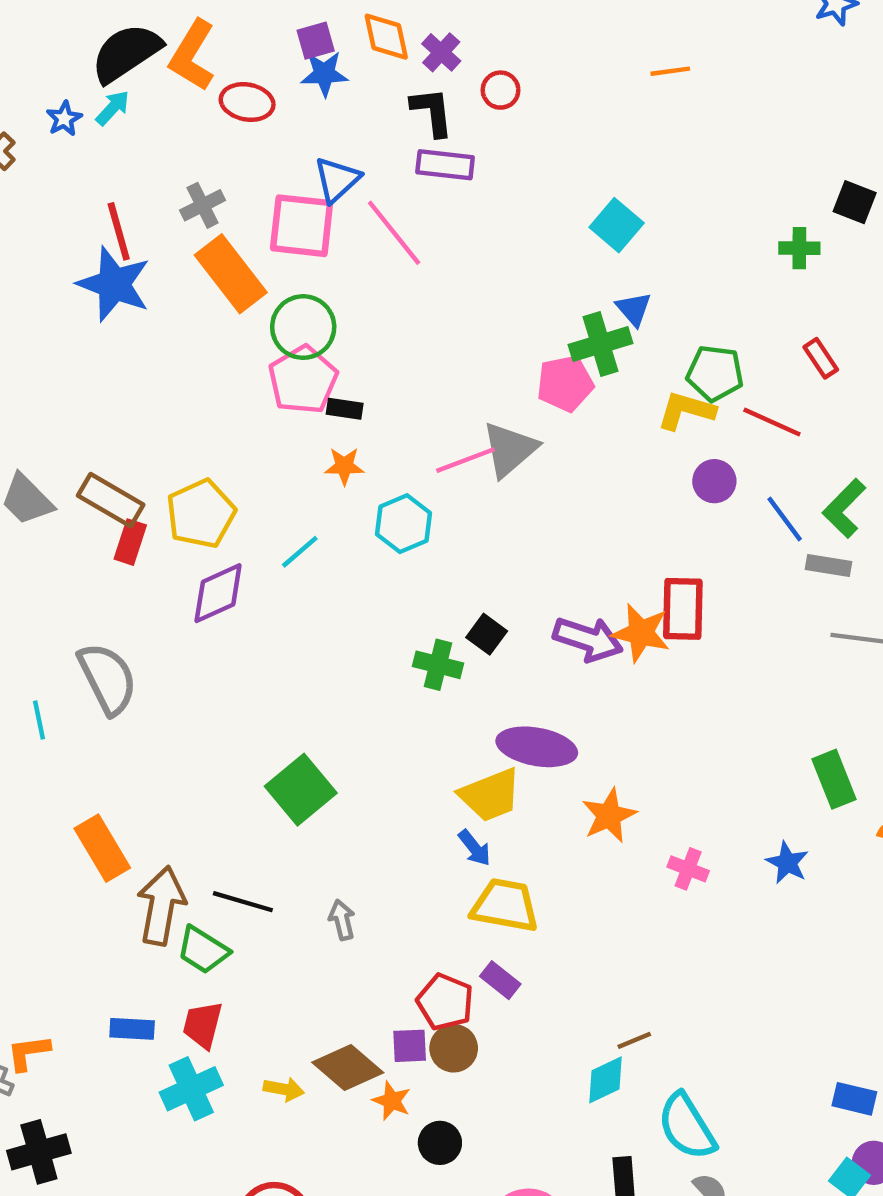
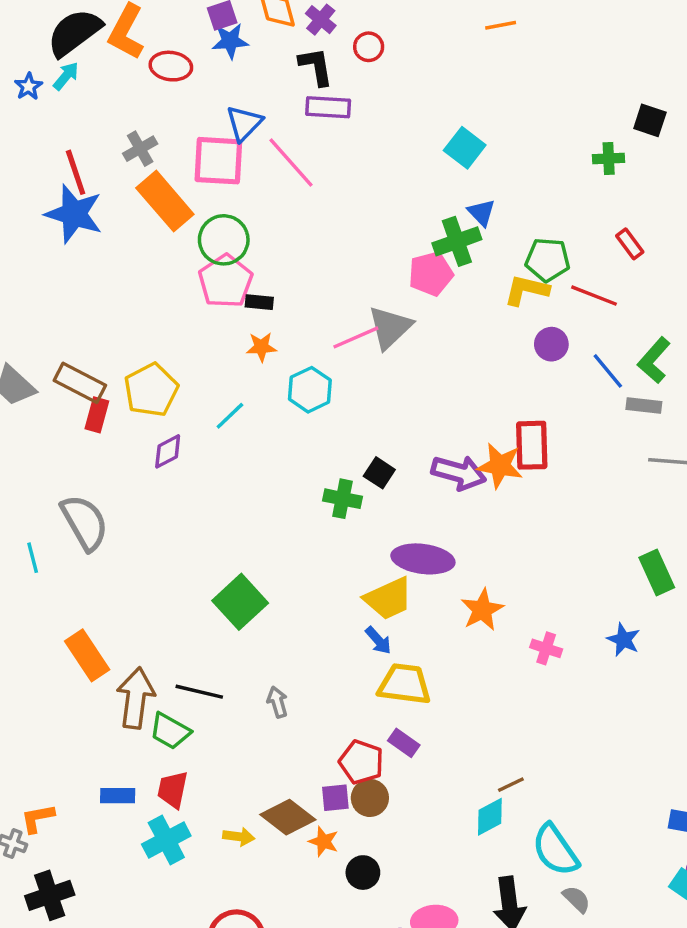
purple diamond: (218, 593) -> (168, 451), size x0.7

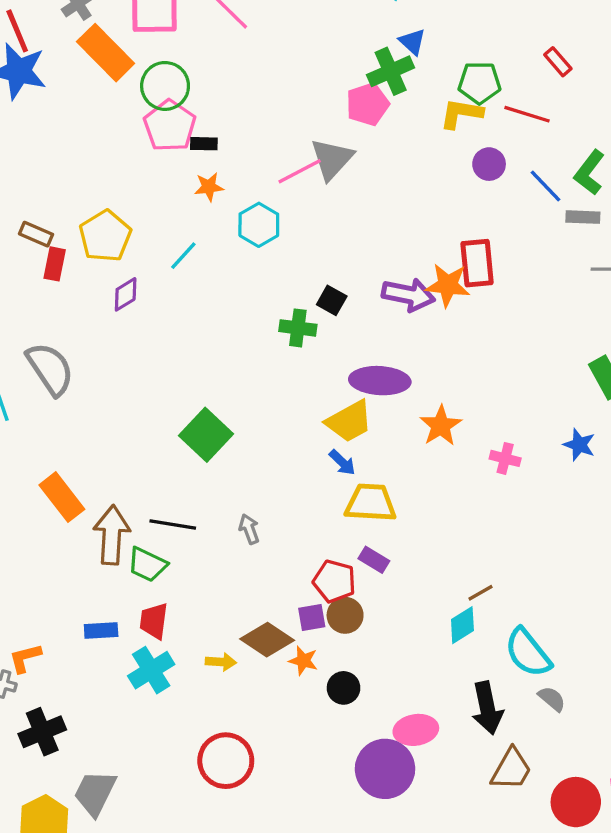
brown rectangle: (80, 383) -> (36, 234), size x0.7

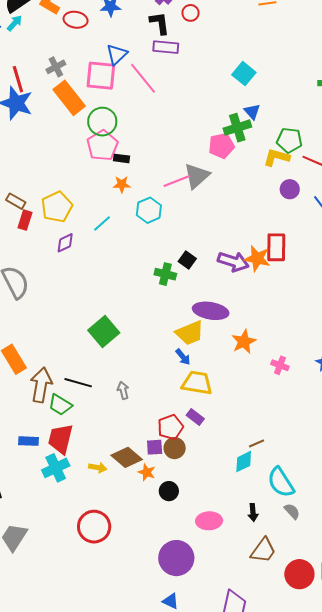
red pentagon: (334, 581) -> (170, 427), turned 30
red trapezoid: (154, 621) -> (60, 439), size x1.4
black arrow: (487, 708) -> (253, 513), size x0.6
purple circle: (385, 769) -> (176, 558), moved

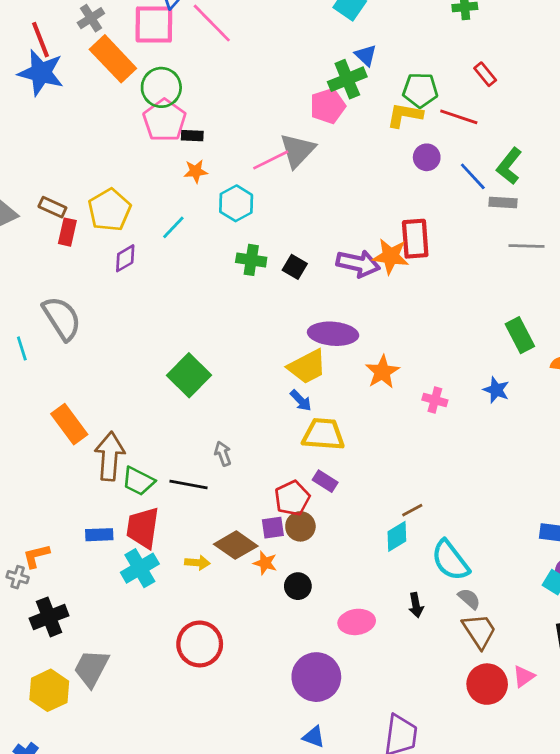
green cross: (165, 274) -> (251, 260), moved
black line: (78, 383) -> (188, 485), moved
brown trapezoid: (263, 550) -> (479, 631), moved, turned -64

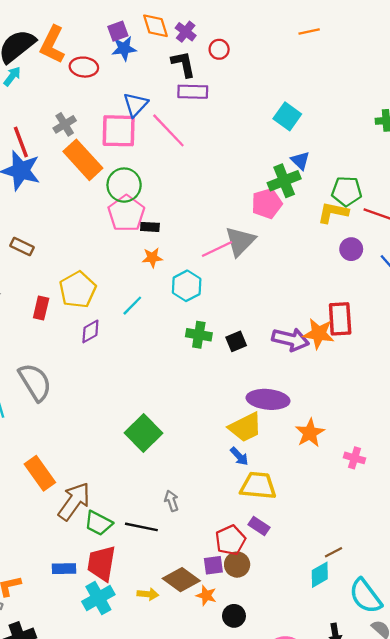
brown rectangle: (52, 207) -> (22, 247), moved
black square: (295, 267) -> (236, 341), turned 36
brown arrow: (110, 456) -> (74, 501), turned 30

